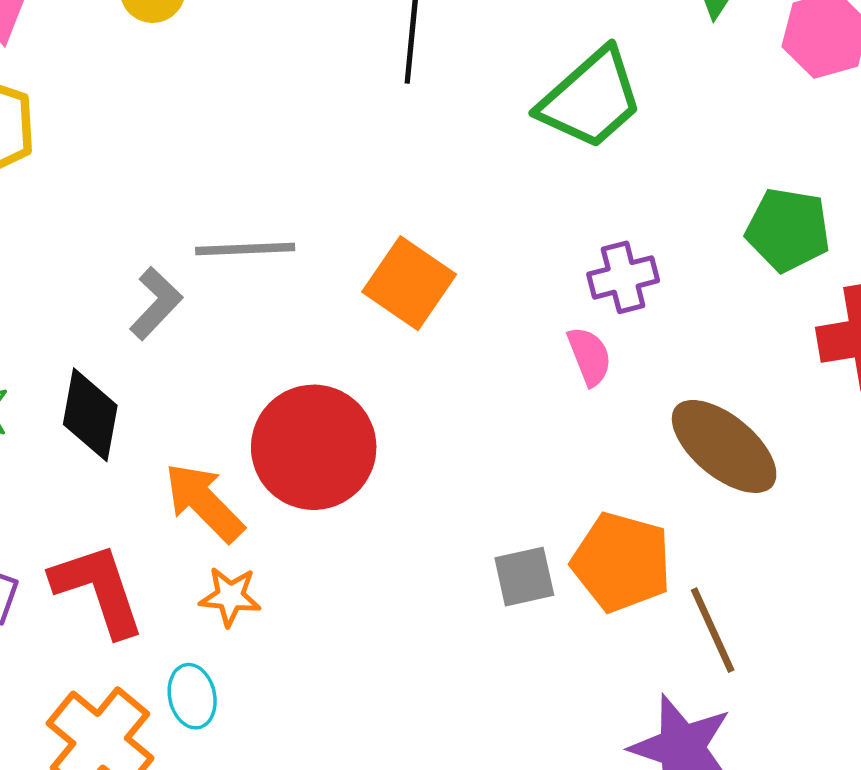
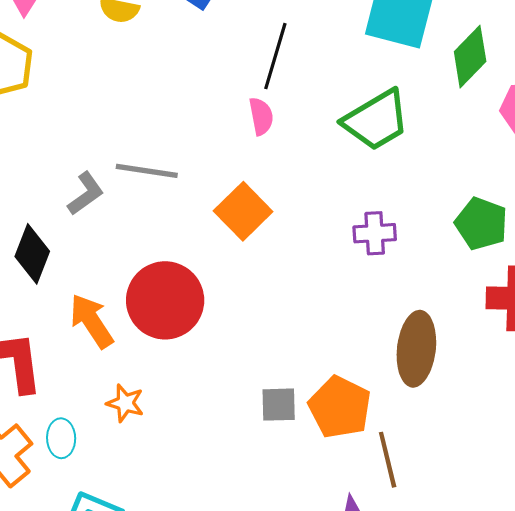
pink semicircle: (589, 356) -> (261, 116), moved
brown ellipse: (724, 446) -> (416, 349), turned 46
orange star: (230, 596) -> (125, 403), moved

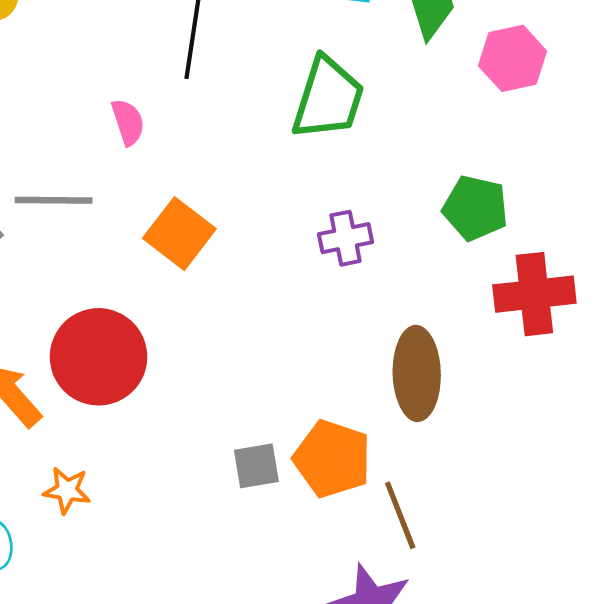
pink semicircle: (261, 116) -> (128, 122), moved
green trapezoid: (376, 120) -> (328, 98), turned -34

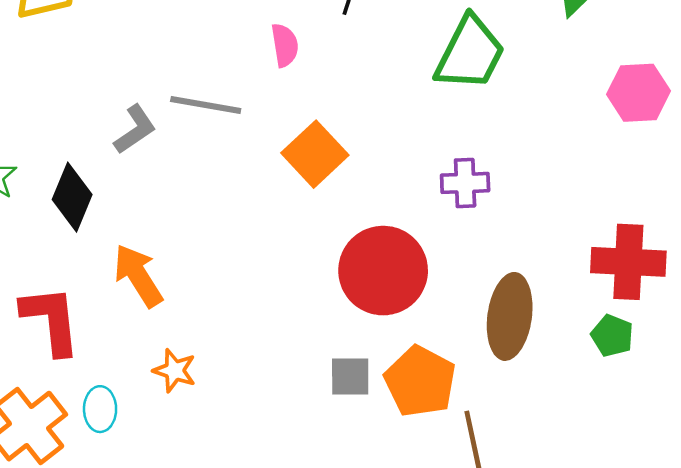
pink hexagon: (513, 58) -> (639, 93), moved
green pentagon: (475, 208) -> (612, 336), moved, size x0.7
red circle: (99, 357) -> (383, 271), moved

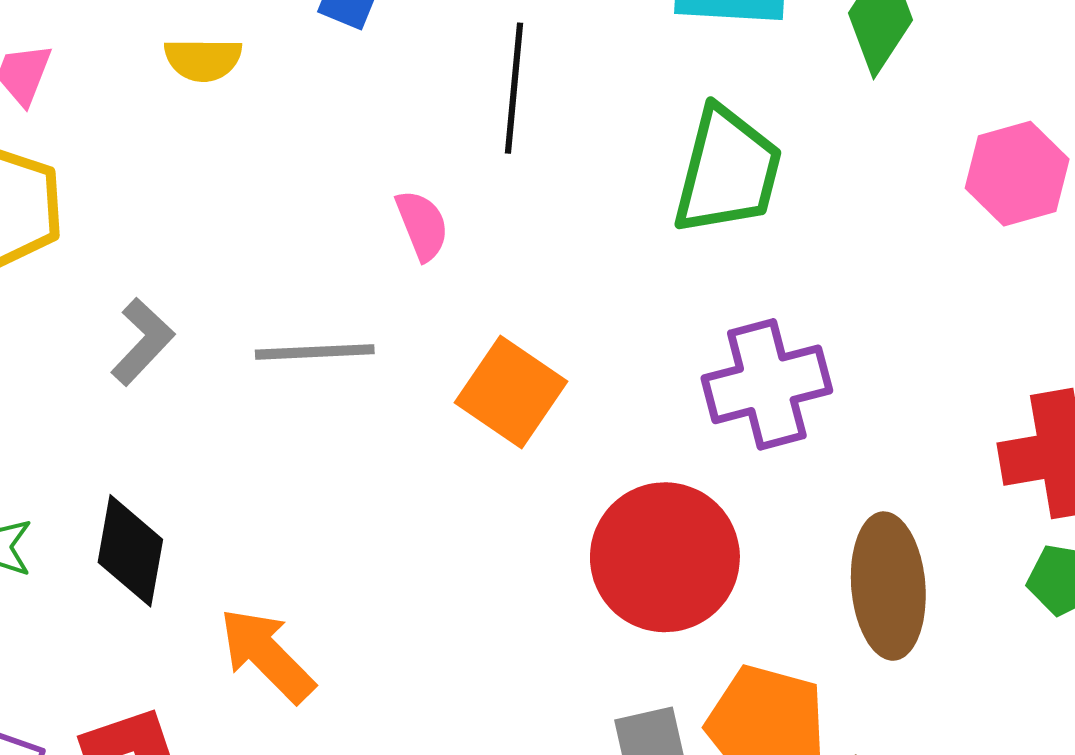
gray L-shape: (135, 129) -> (142, 342), moved
purple cross: (465, 183) -> (767, 384), size x1.5

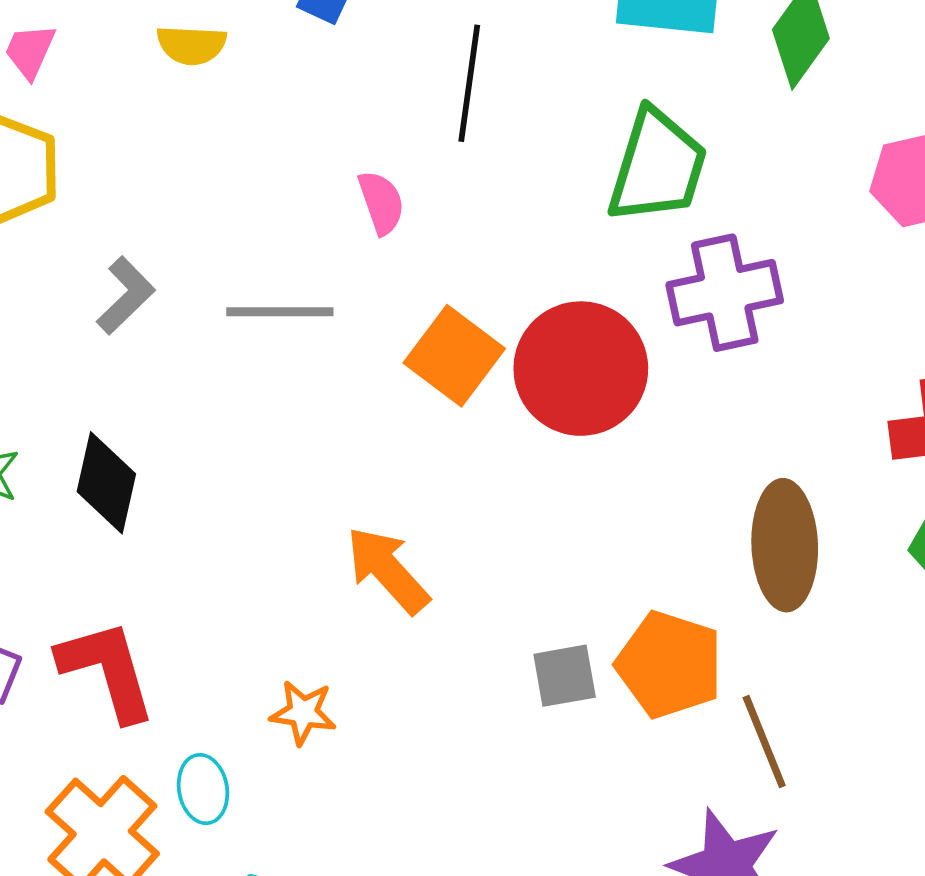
purple cross: (767, 384) -> (725, 293), moved
red circle: (665, 557) -> (581, 369), moved
orange arrow: (267, 655) -> (388, 570), moved

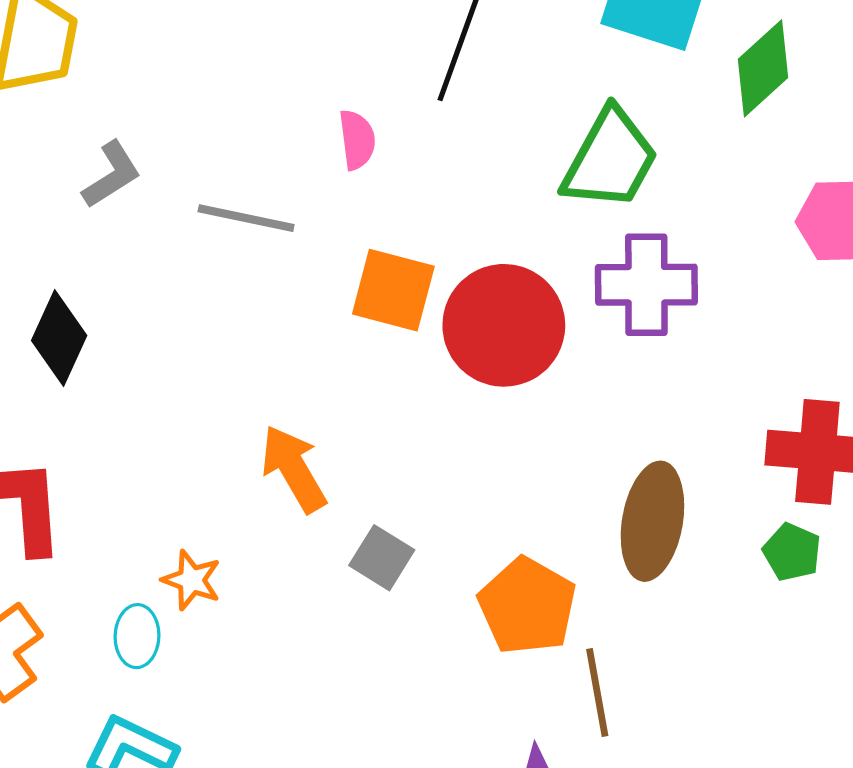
orange square: (454, 356) -> (393, 290), turned -34
gray square: (565, 676) -> (382, 558), moved, turned 30
cyan ellipse: (203, 789) -> (137, 636), moved

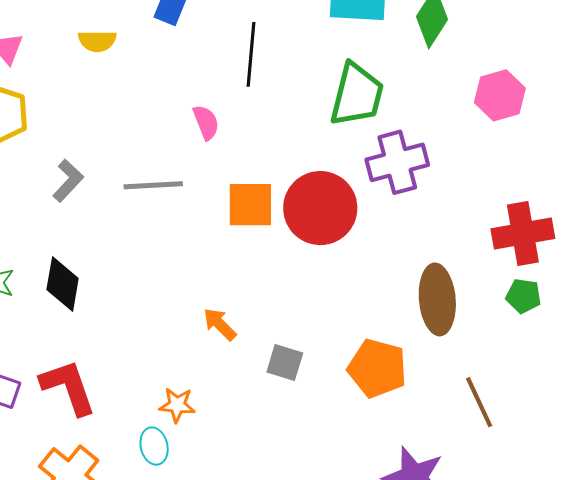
orange arrow: (294, 469) -> (220, 324), size x0.7
brown line: (597, 692) -> (479, 402), moved

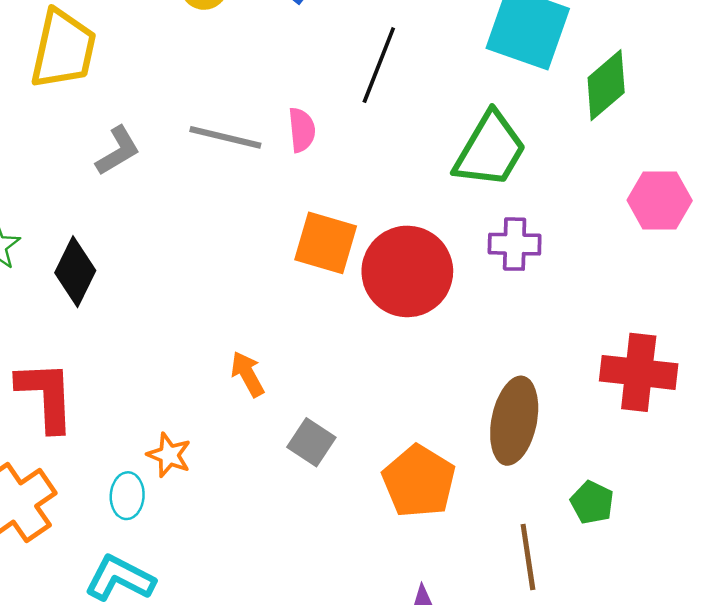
purple cross: (397, 162) -> (515, 244), size x0.7
gray line: (153, 185) -> (225, 137), moved
green pentagon: (523, 296) -> (592, 502), moved

